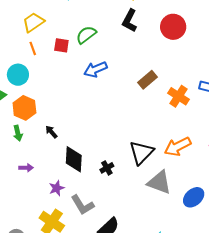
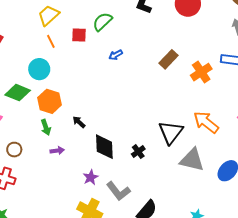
blue arrow: (95, 69) -> (116, 55), size x0.6
orange cross: (179, 96) -> (201, 72), turned 30
orange arrow: (178, 147) -> (206, 122), turned 72
purple arrow: (26, 168) -> (57, 151), moved

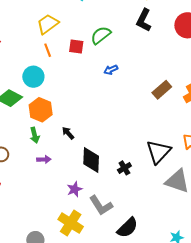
brown rectangle: (169, 59) -> (162, 90), moved

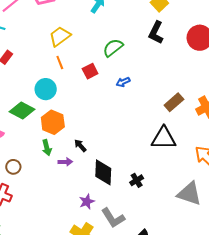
red square: (76, 46) -> (90, 71), moved, turned -35
black triangle: (159, 152) -> (164, 138), moved, turned 48
purple arrow: (44, 159) -> (65, 162), moved

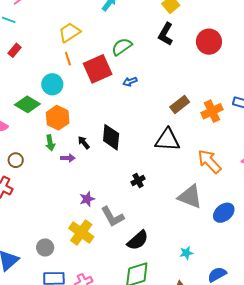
red square: (90, 71) -> (98, 69), size x1.8
black diamond: (103, 172) -> (111, 137), moved

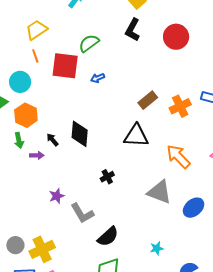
red square: (98, 69) -> (65, 66), turned 32
yellow cross: (81, 232) -> (42, 249), moved, turned 30

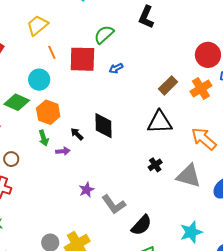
yellow trapezoid: (36, 30) -> (37, 25), moved
red circle: (176, 37) -> (208, 55), moved
black cross: (107, 177) -> (155, 165), moved
cyan star: (157, 248) -> (191, 232), size x1.6

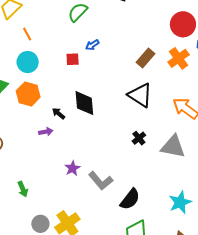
red square: (82, 59) -> (73, 59), moved, size x0.5
cyan circle: (39, 80) -> (28, 62), moved
black triangle: (160, 122) -> (140, 95), turned 40
green arrow: (44, 138) -> (23, 189), moved

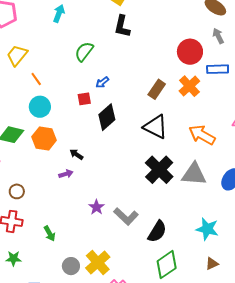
black diamond: (84, 103) -> (107, 117), moved, turned 60
black cross: (139, 138) -> (159, 170), size x2.0
cyan star: (180, 202) -> (207, 229), turned -30

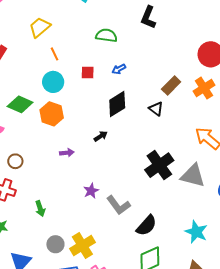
green semicircle: (84, 51) -> (106, 35), turned 50
red square: (84, 99) -> (88, 73), moved
black triangle: (156, 127) -> (156, 109), moved, size x0.6
black arrow: (76, 154) -> (101, 136), moved, turned 104

